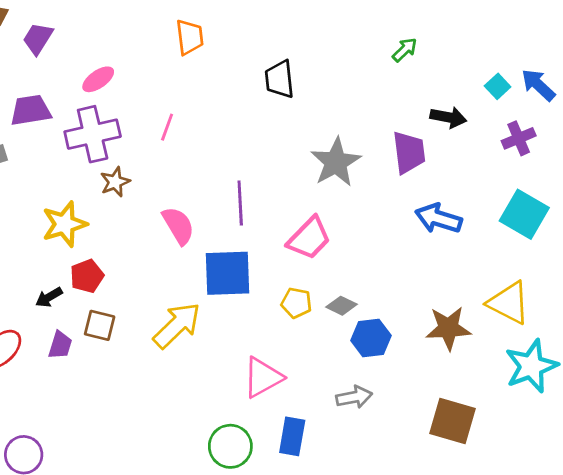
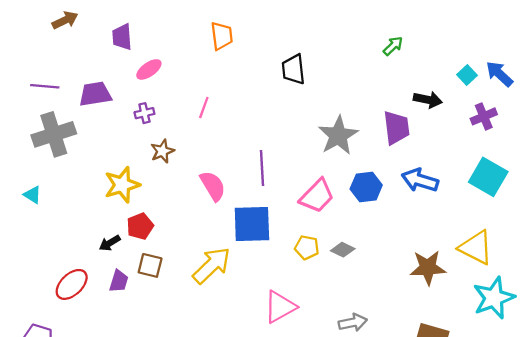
purple trapezoid: (38, 39) -> (122, 37), moved, turned -36
purple cross: (93, 134) -> (144, 113), size x0.5
blue hexagon: (371, 338) -> (366, 187), moved

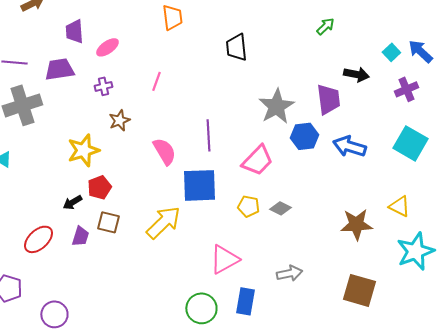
purple trapezoid: (122, 37) -> (74, 31), moved
blue hexagon: (366, 187) -> (304, 136), moved
yellow triangle: (476, 247) -> (399, 206), size x0.7

